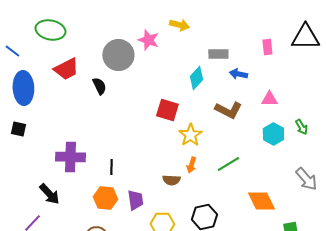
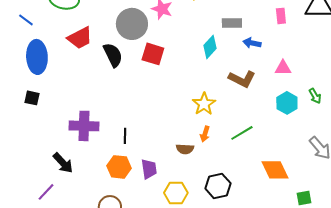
black semicircle: (99, 86) -> (113, 55), size x1.4
red square: (167, 110) -> (153, 54), moved

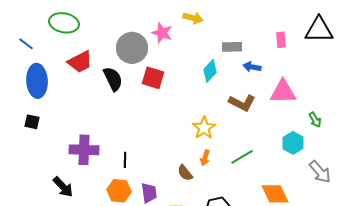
pink triangle: (283, 68) -> (283, 92), size x1.6
cyan hexagon: (287, 103) -> (293, 143), moved
brown semicircle: (185, 149) -> (185, 173), turned 48

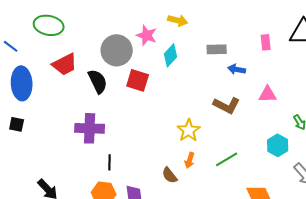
cyan diamond: (210, 71) -> (171, 55), moved
pink triangle: (283, 92) -> (268, 94), size x0.7
purple cross: (84, 150) -> (90, 128), moved

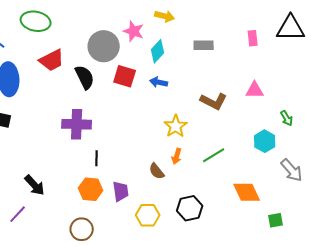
blue arrow: (237, 69) -> (159, 82), moved

